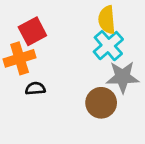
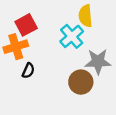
cyan cross: (108, 46) -> (72, 36), moved
black semicircle: (35, 88) -> (28, 71), turned 119

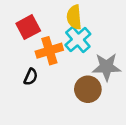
yellow semicircle: (85, 16) -> (74, 17), moved
orange cross: (16, 47) -> (49, 51), moved

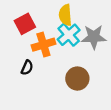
gray star: (107, 67) -> (94, 37), moved

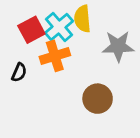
cyan cross: (69, 35) -> (59, 27), moved
black semicircle: (27, 68) -> (19, 72), moved

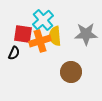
yellow semicircle: (82, 19) -> (55, 36), moved
red square: (31, 30) -> (23, 34), moved, turned 36

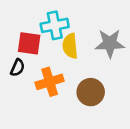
cyan cross: (43, 20) -> (55, 25), turned 30
orange cross: (40, 41) -> (50, 82), moved

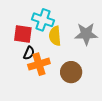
cyan cross: (55, 25) -> (43, 20), turned 30
black semicircle: (18, 68) -> (29, 53), moved

